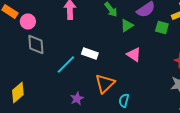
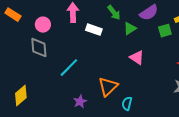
pink circle: (28, 22) -> (43, 25), moved
green square: (162, 28) -> (165, 31), turned -32
white rectangle: (90, 54) -> (94, 30), moved

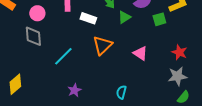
pink triangle: (137, 58) -> (140, 53), moved
orange triangle: (108, 87) -> (102, 45), moved

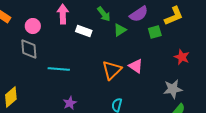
orange triangle: (102, 45) -> (112, 70), moved
red star: (179, 52) -> (182, 57), moved
cyan line: (63, 56) -> (59, 69), turned 50

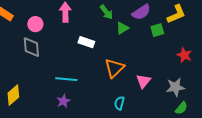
white rectangle: (84, 31) -> (86, 42), moved
pink triangle: (136, 66) -> (143, 81), moved, turned 35
cyan line: (59, 69) -> (66, 79), moved
purple star: (70, 103) -> (63, 101), moved

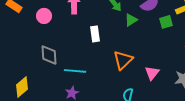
white rectangle: (86, 42) -> (95, 34), turned 63
gray diamond: (31, 47) -> (49, 55), moved

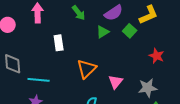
green triangle: (131, 20) -> (103, 32), moved
green square: (166, 22) -> (130, 31), turned -32

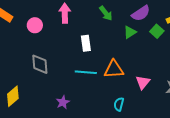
orange triangle: (87, 69) -> (114, 69), turned 40
cyan line: (39, 80) -> (86, 72), moved

